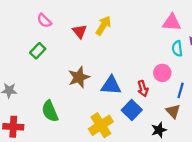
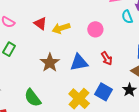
yellow arrow: (103, 26) -> (61, 28), moved, turned -126
pink circle: (162, 73) -> (95, 29), moved
blue square: (132, 110) -> (103, 92), moved

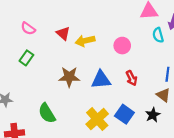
brown star: (50, 63) -> (69, 77), turned 30

